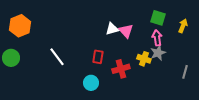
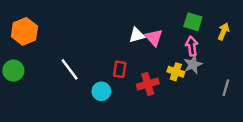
cyan circle: (91, 83) -> (101, 91), moved

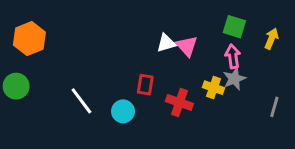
white line: (70, 69) -> (81, 101), moved
red cross: (148, 84) -> (179, 102), turned 35

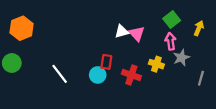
green square: (234, 27) -> (172, 20), turned 35
gray star: (234, 79) -> (181, 58), moved
cyan circle: (123, 111) -> (98, 75), moved

